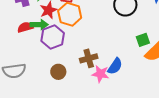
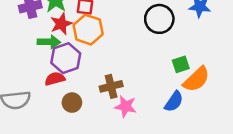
red semicircle: (25, 27) -> (55, 79), moved
blue semicircle: (115, 66) -> (174, 102), moved

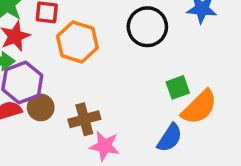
orange hexagon: (88, 30) -> (77, 42), moved
brown circle: (72, 103) -> (41, 107), moved

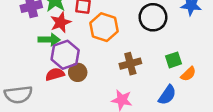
orange semicircle: (199, 107) -> (188, 74), size x0.6
brown cross: (84, 119) -> (130, 64), moved

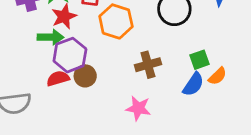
blue semicircle: (167, 95) -> (193, 84), moved

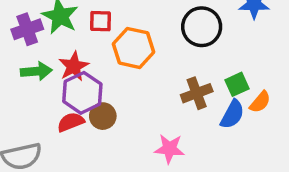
red star: (64, 16) -> (74, 66), moved
green arrow: (50, 37) -> (36, 71), moved
brown cross: (148, 65) -> (197, 93), moved

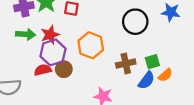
orange hexagon: (134, 48) -> (91, 45), moved

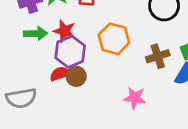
red star: (50, 35) -> (64, 31), turned -30
brown circle: (64, 69) -> (76, 76), moved

